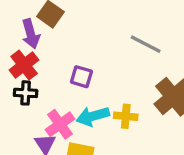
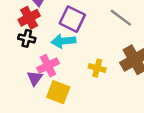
purple square: (81, 77) -> (72, 19), moved, size x1.5
cyan arrow: (93, 116) -> (63, 41), moved

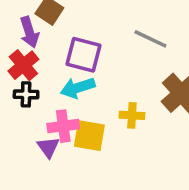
pink cross: (48, 66) -> (63, 126), turned 30
yellow square: (58, 92) -> (89, 136), moved

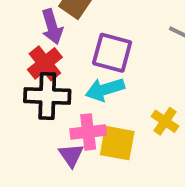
black cross: (26, 94) -> (47, 96), size x1.6
yellow cross: (132, 115) -> (165, 121), turned 30

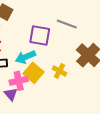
purple square: (112, 53) -> (40, 35), moved
yellow square: (117, 143) -> (34, 73), moved, turned 36

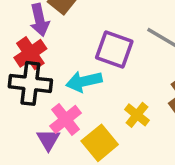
yellow square: (34, 73) -> (100, 143), moved
pink cross: (19, 81) -> (66, 119), turned -36

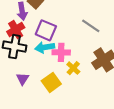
purple square: (114, 49) -> (46, 30), moved
pink cross: (66, 119) -> (61, 52), moved, turned 36

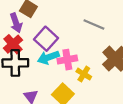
purple square: (46, 30) -> (46, 39), turned 30

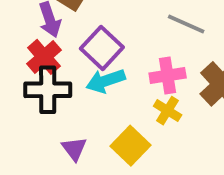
pink cross: (67, 60) -> (168, 76), moved

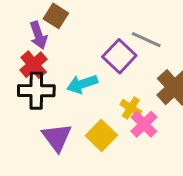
purple square: (102, 48) -> (119, 56), moved
pink cross: (168, 76) -> (144, 124), moved, turned -36
purple triangle: (74, 149) -> (57, 137), size x1.5

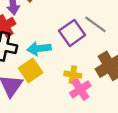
yellow cross: (131, 108) -> (73, 75), turned -35
yellow square: (101, 135) -> (31, 70), moved

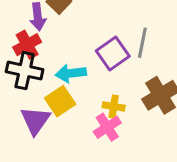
gray line: (95, 24) -> (142, 43), turned 65
pink cross: (80, 89) -> (107, 127), moved

